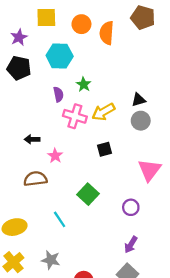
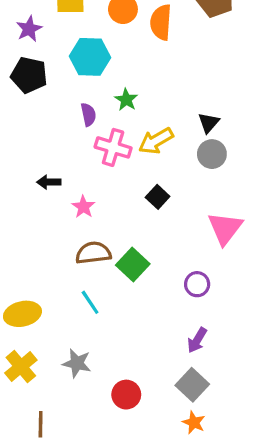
black triangle: (138, 100) -> (209, 123), turned -32
black square: (104, 149) -> (158, 197), turned -32
brown semicircle: (35, 179) -> (93, 253), moved

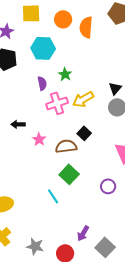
pink cross: (113, 147) -> (57, 103), turned -35
brown semicircle: (93, 253) -> (66, 146), moved
cyan line: (90, 302) -> (53, 196), moved
purple arrow: (197, 340) -> (83, 233), moved
gray star: (77, 363) -> (35, 246), moved

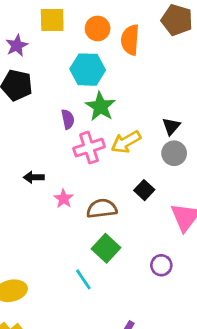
cyan hexagon: (43, 48) -> (88, 70), moved
green star: (65, 74) -> (100, 106), size x1.5
black square: (84, 133) -> (144, 190), moved

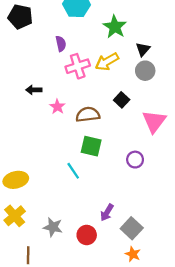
green star: (100, 106) -> (115, 27), moved
green square: (106, 248) -> (91, 146), turned -30

